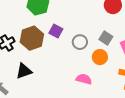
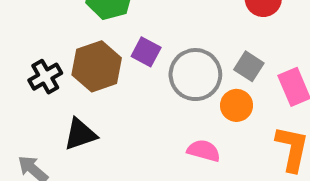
gray circle: (80, 42) -> (195, 75), size x1.6

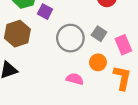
purple square: (146, 52) -> (45, 12), moved
orange circle: (237, 105) -> (98, 62), moved

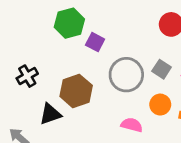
brown hexagon: (17, 34) -> (76, 91), moved

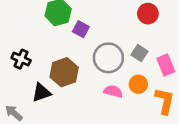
black cross: (27, 76) -> (21, 59), turned -36
pink semicircle: (132, 125) -> (113, 91), moved

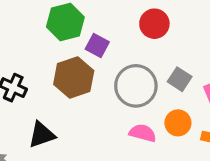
red circle: (148, 14) -> (154, 24), moved
brown hexagon: (64, 72) -> (74, 77), moved

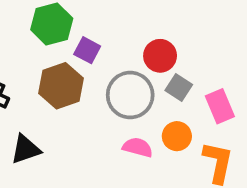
red circle: (154, 24) -> (160, 56), moved

